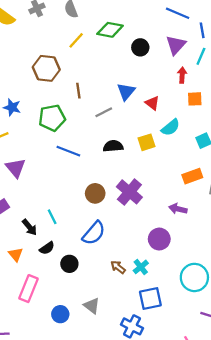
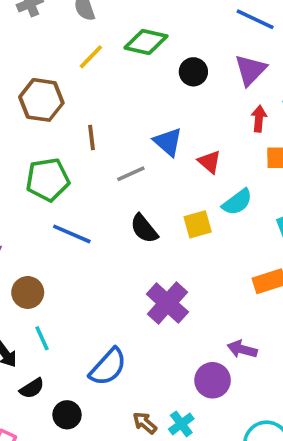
blue triangle: (126, 92) -> (168, 142), turned -30
black semicircle: (113, 146) -> (144, 229), turned -126
brown circle: (95, 193) -> (28, 292), moved
purple arrow: (178, 209) -> (242, 349), moved

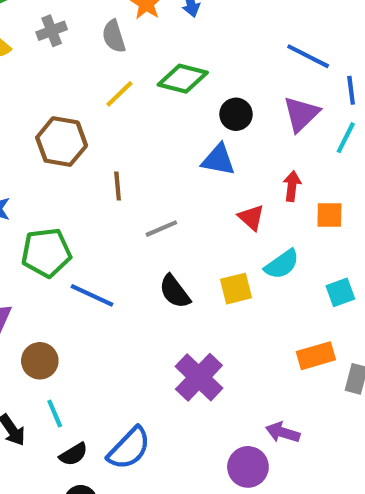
red arrow: (259, 119) -> (292, 186), moved
blue triangle: (168, 142) -> (218, 160), moved, turned -32
green pentagon: (48, 180) -> (46, 253), moved
black semicircle: (32, 388) -> (73, 454), moved

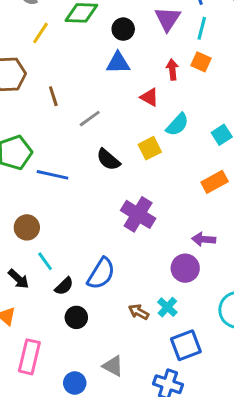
orange square: (329, 215) -> (201, 62), moved, turned 36

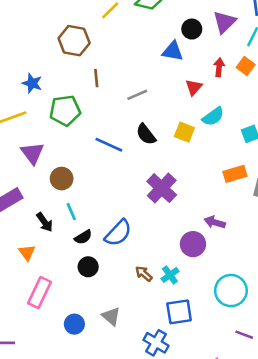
black circle: (123, 29) -> (192, 29), moved
brown line: (53, 96) -> (96, 78), moved
red triangle: (149, 97) -> (194, 87), turned 30
yellow square: (150, 148) -> (184, 132), turned 36
blue line: (53, 175) -> (109, 145), moved

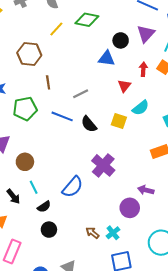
blue line: (109, 145) -> (62, 116), moved
blue semicircle: (118, 233) -> (73, 187), moved

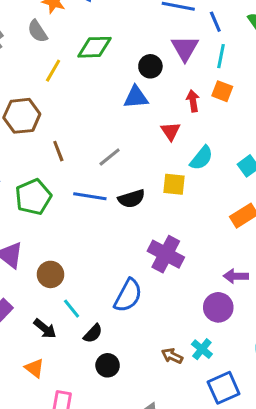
black semicircle: (89, 124) -> (131, 199), turned -54

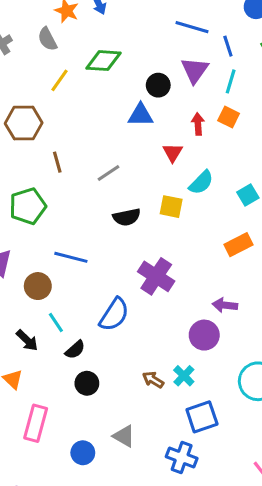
blue line: (90, 196) -> (71, 257), moved

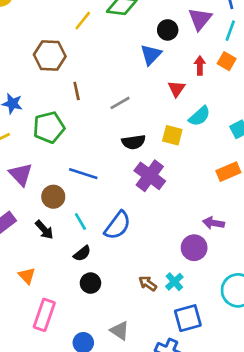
blue triangle: (141, 115) -> (151, 55), turned -50
purple cross: (156, 276) -> (150, 176), moved
cyan line: (56, 323) -> (80, 222), moved
black arrow: (27, 340) -> (44, 230), moved

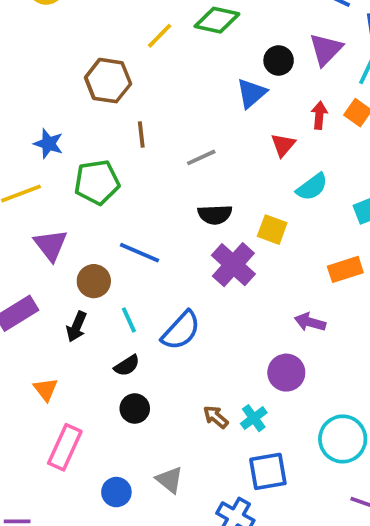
yellow square: (172, 135) -> (272, 230), moved
purple arrow: (213, 223) -> (310, 322), moved
black arrow: (44, 230) -> (77, 327), turned 60

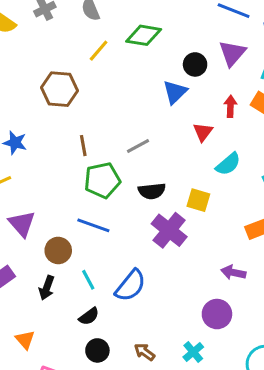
brown line: (141, 134) -> (83, 146), moved
green pentagon: (97, 182) -> (102, 180), moved
brown arrow: (216, 417) -> (144, 352), moved

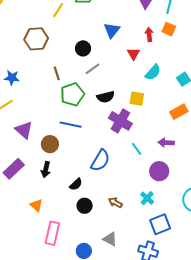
black circle: (195, 64) -> (83, 48), moved
cyan line: (88, 280) -> (136, 149), moved

